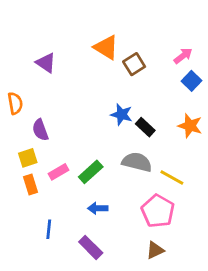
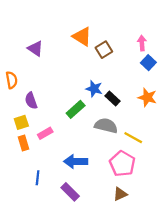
pink arrow: (183, 56) -> (142, 43), turned -56
green rectangle: (91, 172) -> (76, 109), moved
blue arrow: (98, 208) -> (76, 161), size x1.5

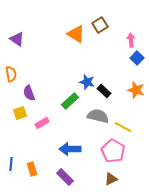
purple triangle: (35, 49) -> (17, 39), moved
brown square: (104, 50) -> (100, 25), moved
orange rectangle: (23, 143) -> (32, 169), moved
blue line: (38, 178) -> (11, 164), moved

